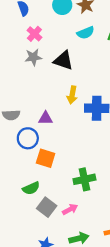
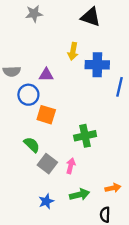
black triangle: (63, 60) -> (91, 17), moved
green semicircle: (31, 188) -> (32, 145), turned -112
pink arrow: (70, 209) -> (71, 166), turned -48

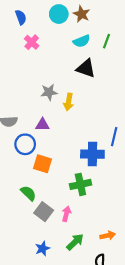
gray star: (34, 14) -> (49, 92), moved
blue cross: (97, 65) -> (92, 154), moved
green arrow: (80, 195) -> (75, 242), turned -30

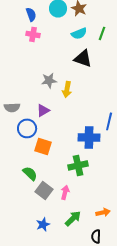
blue semicircle: (21, 17) -> (31, 14), moved
pink cross: (32, 42) -> (33, 34), turned -32
purple triangle: (42, 125) -> (43, 110), turned -32

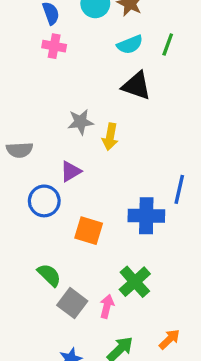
gray semicircle: (12, 107) -> (20, 150), moved
orange square: (43, 146) -> (89, 231), moved
green cross: (78, 165) -> (135, 282), moved, turned -30
orange arrow: (103, 212) -> (169, 339), turned -32

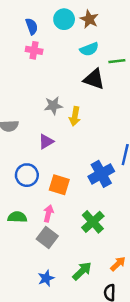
green line: (168, 45) -> (117, 61), moved, turned 63
blue circle: (44, 201) -> (27, 175), moved
blue cross: (146, 216) -> (101, 174), turned -30
green semicircle: (49, 275) -> (17, 217), moved, turned -42
pink arrow: (107, 306) -> (48, 213), moved

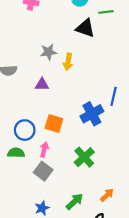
purple triangle: (46, 142) -> (42, 85), turned 32
blue circle: (27, 175) -> (25, 130), moved

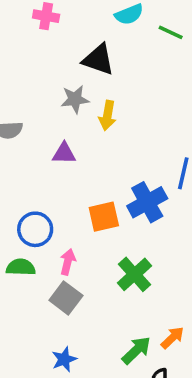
green line: (106, 12) -> (171, 32), turned 32
black triangle: (85, 28) -> (98, 60), moved
orange square: (54, 124) -> (104, 217), moved, turned -30
green arrow: (75, 202) -> (136, 350), moved

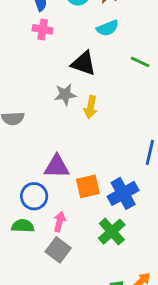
green line: (171, 32) -> (140, 62), moved
purple triangle: (64, 153) -> (57, 167), moved, size x1.4
blue cross: (147, 202) -> (123, 193), moved

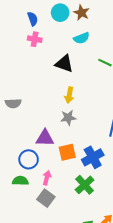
gray star: (65, 94) -> (68, 118), moved

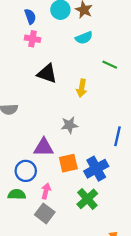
black triangle: (64, 64) -> (47, 74), moved
yellow arrow: (69, 95) -> (82, 88), moved

